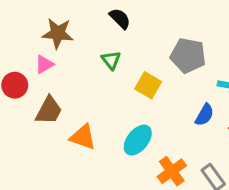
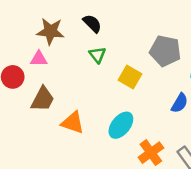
black semicircle: (120, 19) -> (92, 23), moved
pink triangle: (44, 64) -> (39, 59), turned 30

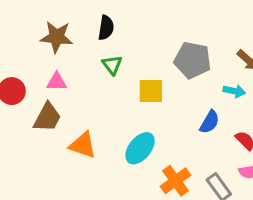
black semicircle: (92, 23) -> (106, 28), turned 54
pink triangle: (39, 59) -> (57, 82), moved
yellow square: (130, 77) -> (151, 91), turned -30

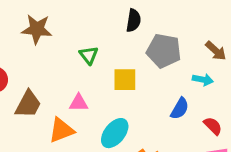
black semicircle: (106, 28) -> (134, 20), moved
pink triangle: (57, 82) -> (79, 103), moved
orange triangle: (83, 145) -> (61, 130), turned -40

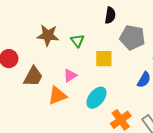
brown star: (37, 29) -> (48, 35), moved
pink triangle: (79, 103) -> (70, 75), turned -32

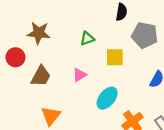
brown star: (48, 35) -> (39, 33), moved
green triangle: (77, 41) -> (87, 38), turned 48
orange triangle: (57, 96) -> (51, 116), moved, turned -30

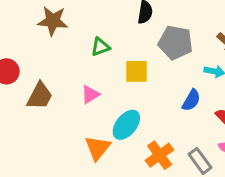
brown star: (39, 33) -> (53, 21), moved
orange triangle: (51, 116) -> (97, 148), moved

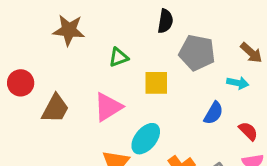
pink triangle: (90, 94) -> (108, 107), size x1.5

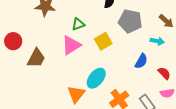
yellow square: (156, 83) -> (103, 41), turned -30
pink triangle: (108, 107) -> (71, 45), moved

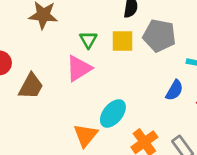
green triangle: (78, 24) -> (88, 40), turned -40
yellow square: (103, 41) -> (122, 41), moved, turned 30

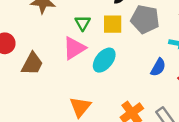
cyan ellipse: (113, 113) -> (104, 60), moved

